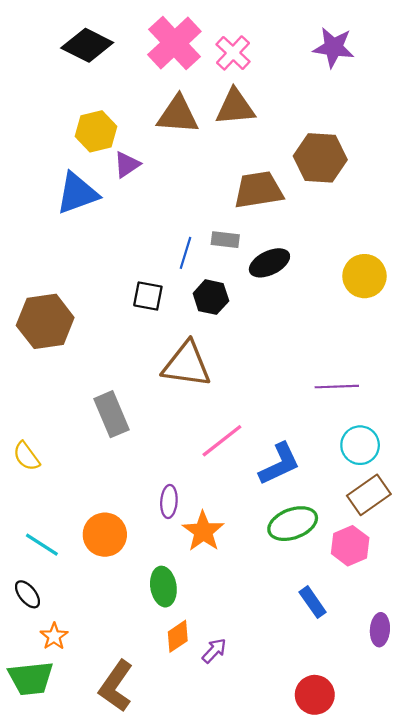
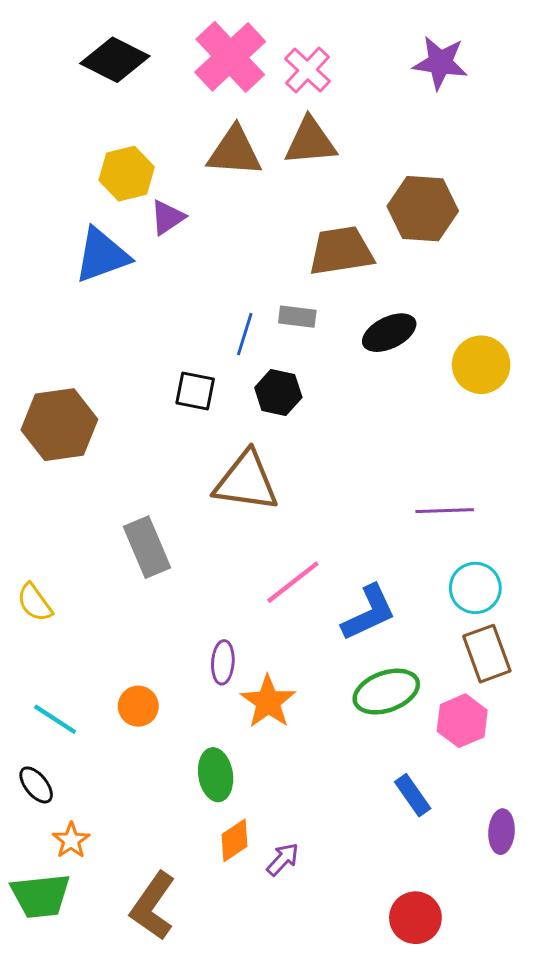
black ellipse: (269, 263) -> (389, 333), moved
brown rectangle: (369, 495) -> (487, 654), turned -75
orange circle: (105, 535) -> (138, 706), size x0.7

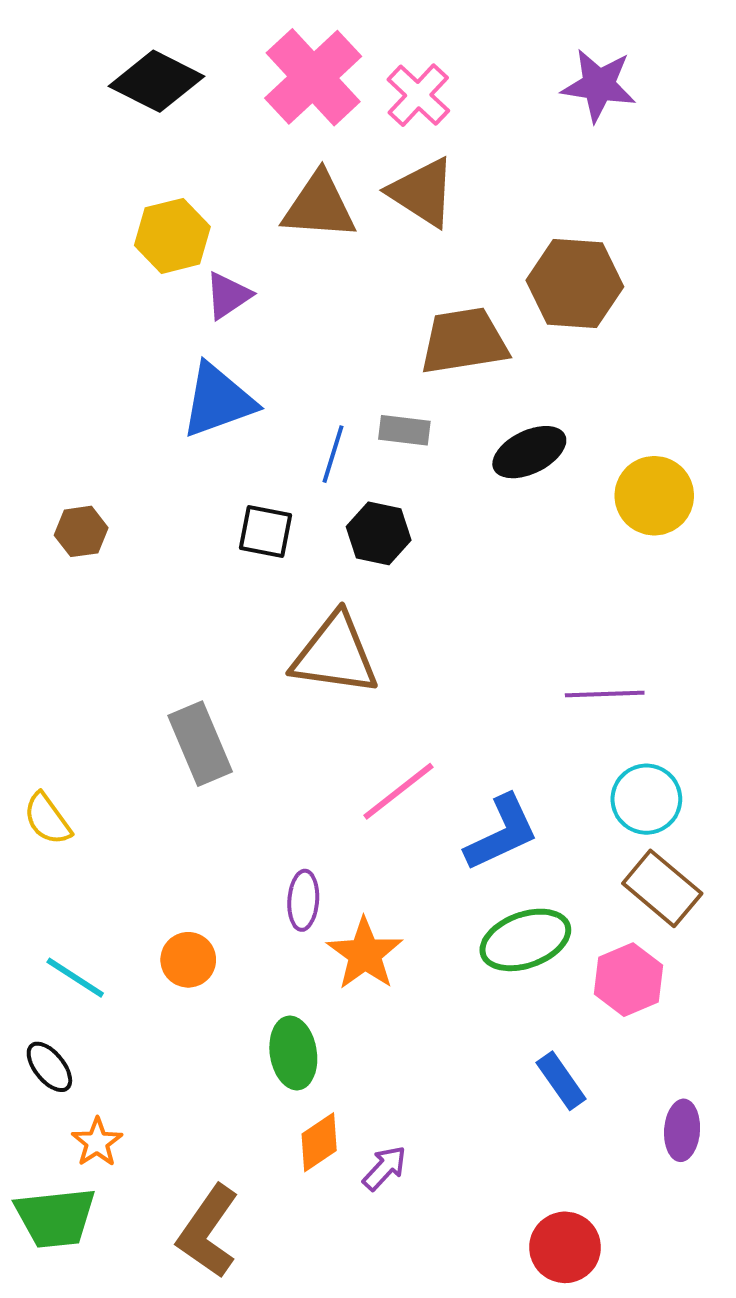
brown triangle: (310, 142) -> (422, 192), turned 38
blue triangle: (102, 255) -> (218, 401), moved
brown hexagon: (59, 425) -> (81, 531), moved, size x0.5
brown rectangle: (487, 654) -> (662, 888), turned -30

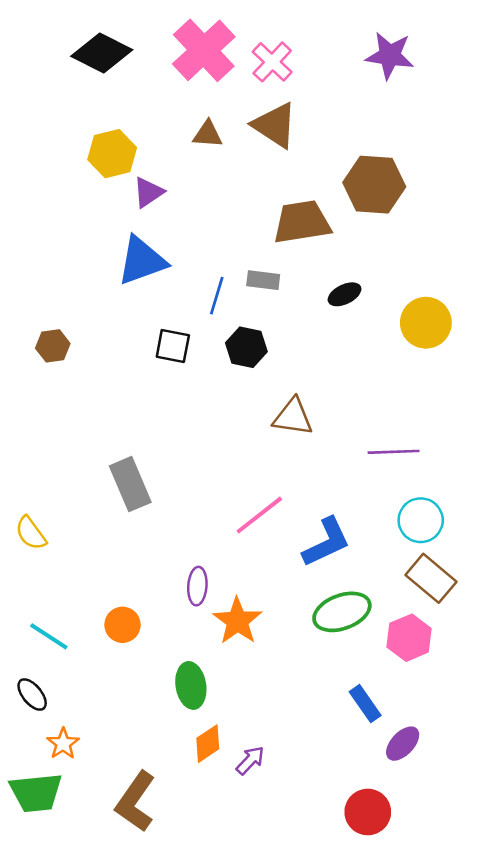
brown triangle: (319, 206) -> (208, 134), size x0.6
black ellipse: (529, 452) -> (345, 294), size x0.7
brown triangle: (335, 654) -> (293, 417), moved, size x0.7
purple ellipse: (682, 1130) -> (403, 744), moved, turned 39

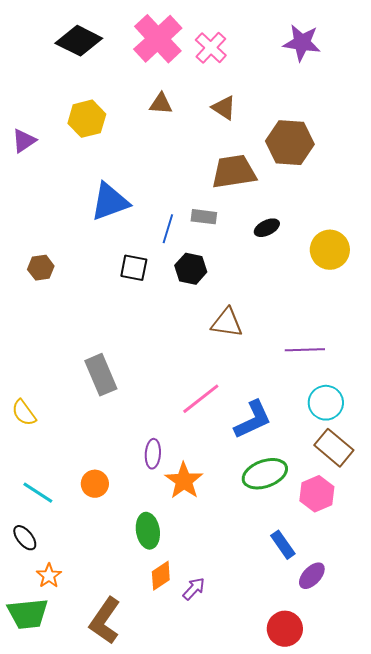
brown triangle: (275, 125) -> (224, 108), moved, size x0.7
purple triangle: (148, 192) -> (24, 141), moved

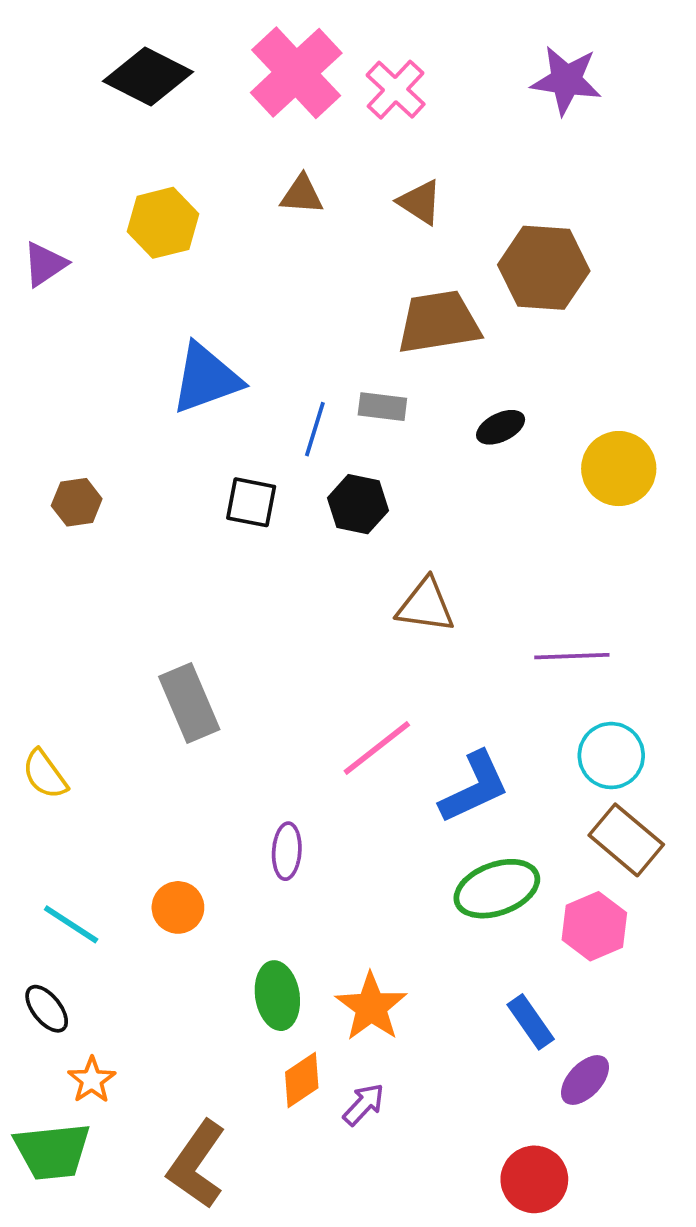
orange star: (184, 481) -> (371, 1007), moved

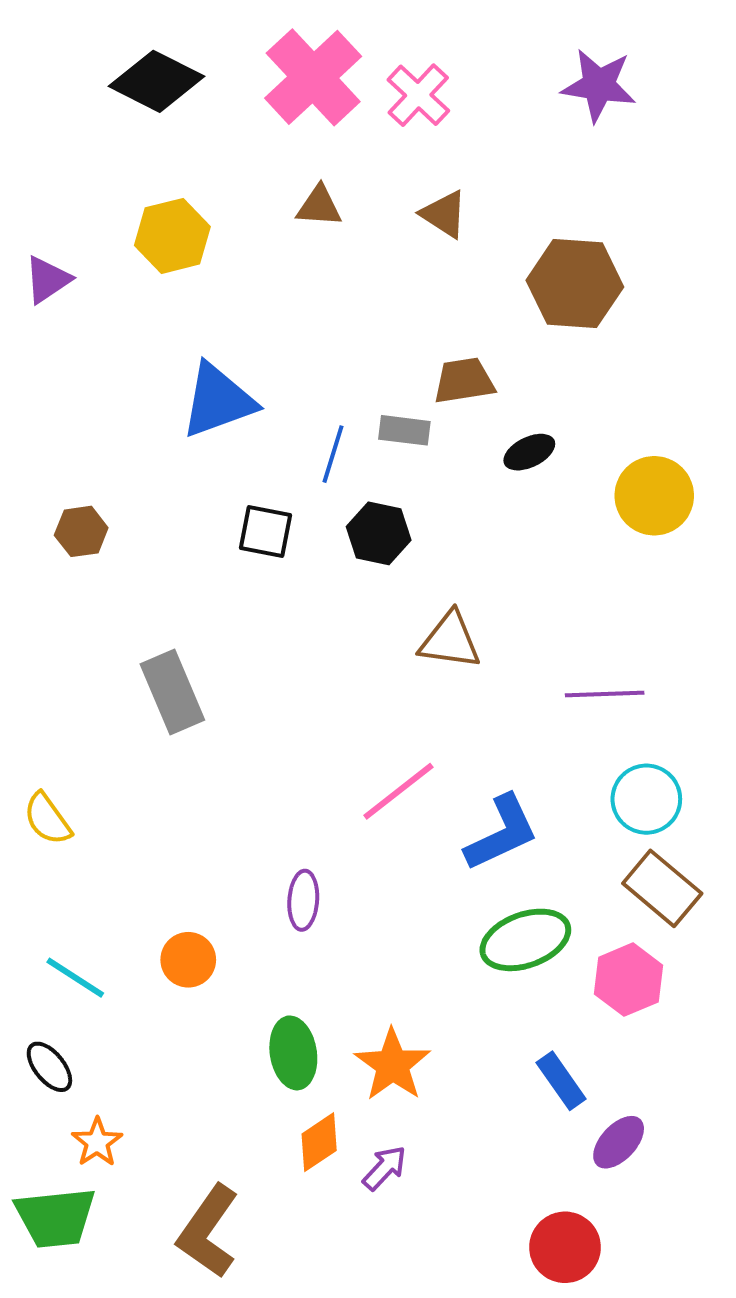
brown trapezoid: (439, 322) -> (464, 381), moved, size x0.7
gray rectangle: (189, 703) -> (172, 692), moved

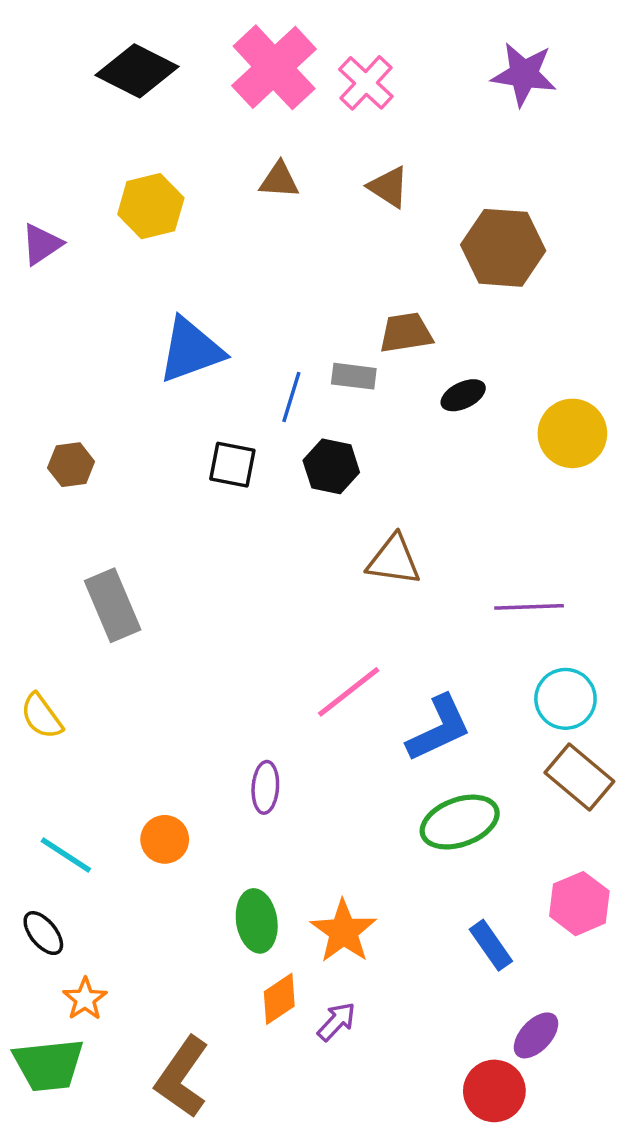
gray rectangle: (172, 692) -> (113, 605), moved
pink hexagon: (628, 980) -> (579, 904), moved
purple ellipse: (619, 1142) -> (536, 1035), moved

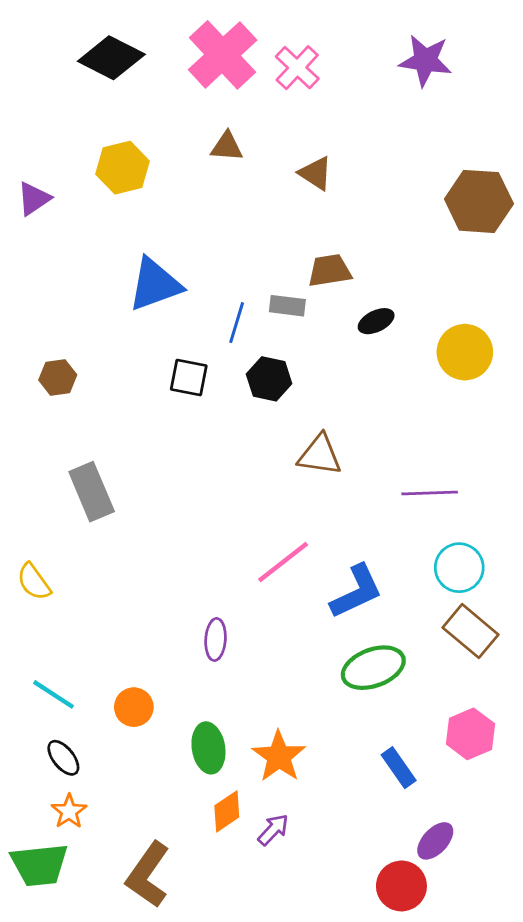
brown triangle: (389, 187) -> (316, 173), moved
brown hexagon: (503, 248) -> (479, 201), moved
orange circle: (165, 839) -> (134, 707), moved
black ellipse: (43, 933) -> (63, 758), moved

